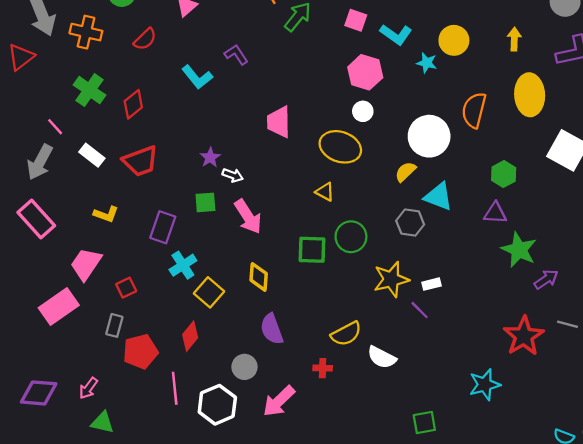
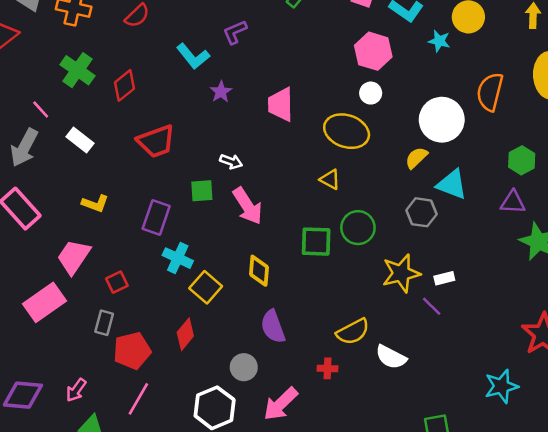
purple L-shape: (236, 55) -> (235, 32), turned -80
purple star: (210, 157) -> (221, 92), moved
red trapezoid: (140, 161) -> (156, 141), moved
cyan cross: (183, 265) -> (178, 258), turned -32
pink line: (175, 388) -> (138, 399), moved, turned 36

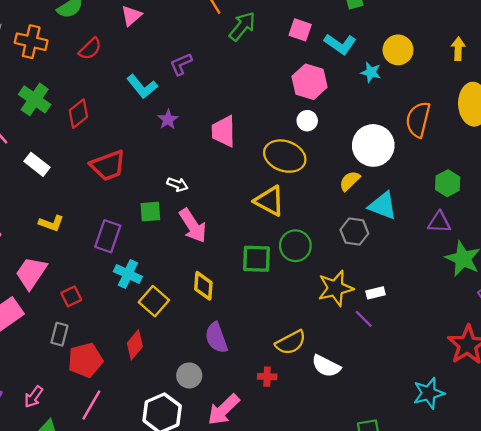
yellow triangle: (330, 179) -> (269, 201), size x1.6

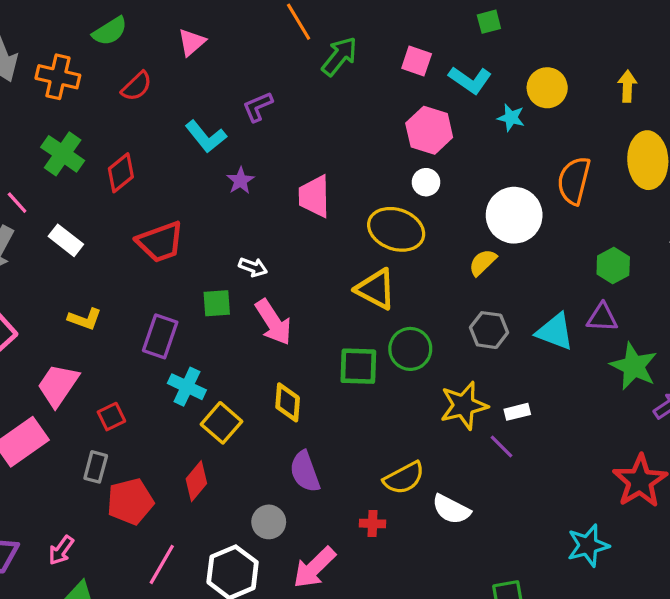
cyan triangle: (383, 206) -> (555, 332), moved
pink line: (91, 405) -> (162, 564), moved

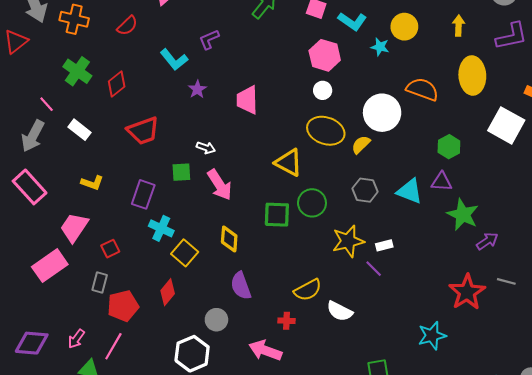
orange semicircle: (574, 181) -> (422, 89), turned 96
yellow ellipse: (396, 229) -> (326, 131), moved
pink line: (162, 564) -> (113, 346), moved
pink arrow: (314, 568) -> (265, 350), moved, turned 64

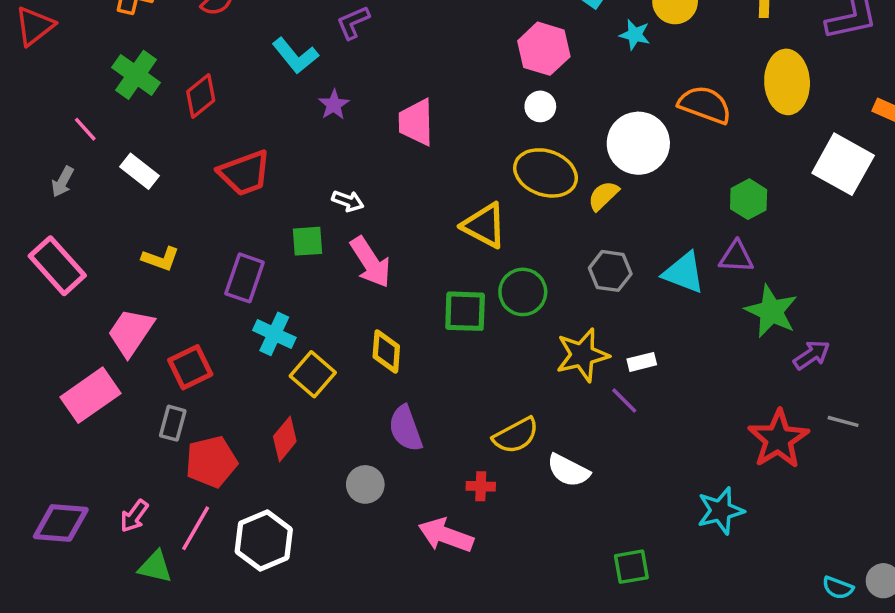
gray arrow: (33, 136) -> (63, 182), size x0.6
red square: (110, 249) -> (190, 367), size x1.4
white hexagon: (192, 354) -> (264, 540), moved

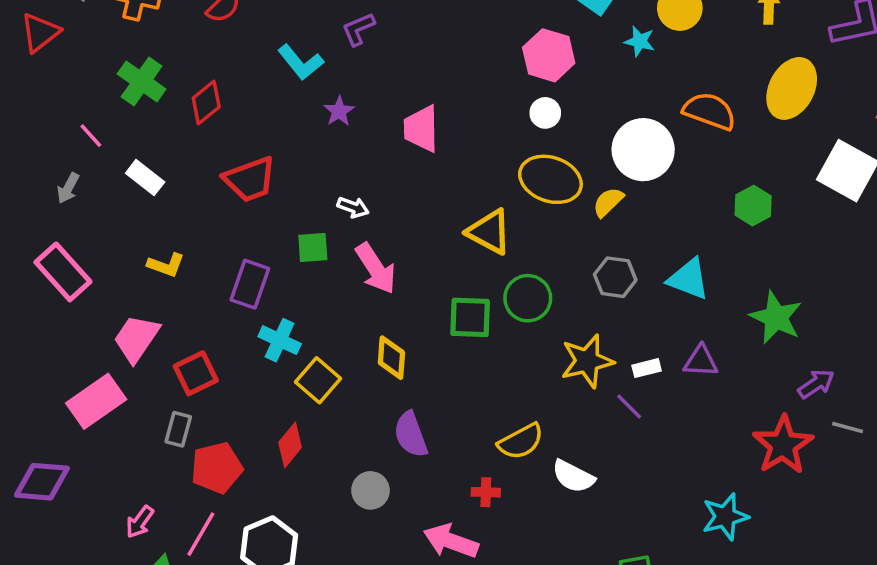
yellow ellipse: (787, 82) -> (792, 88), turned 30
purple triangle: (736, 257) -> (701, 361), moved
purple arrow: (812, 355) -> (816, 384), moved
purple diamond: (61, 523) -> (42, 482), moved

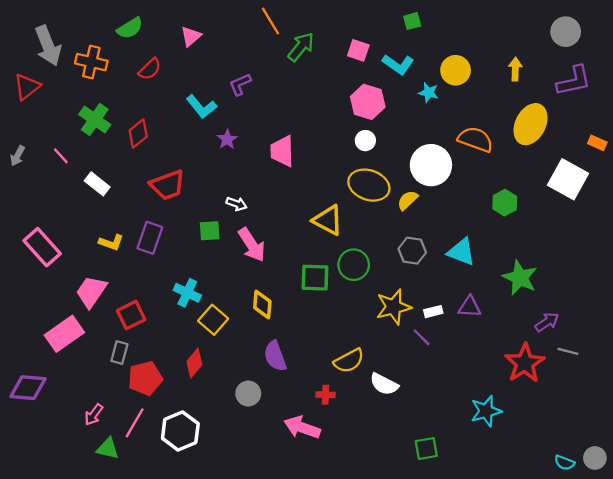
gray arrow: (68, 188) -> (18, 156), moved
purple rectangle: (250, 284) -> (150, 238), moved

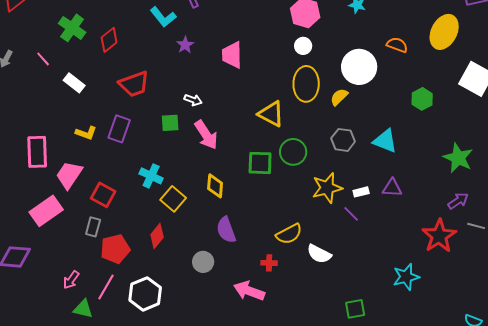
orange semicircle: (475, 139) -> (397, 45), size x0.7
yellow ellipse: (369, 185) -> (306, 84), turned 72
pink rectangle: (42, 247) -> (37, 152), moved, turned 40
green star: (520, 278) -> (458, 158), moved
red square: (131, 315) -> (103, 195), turned -35

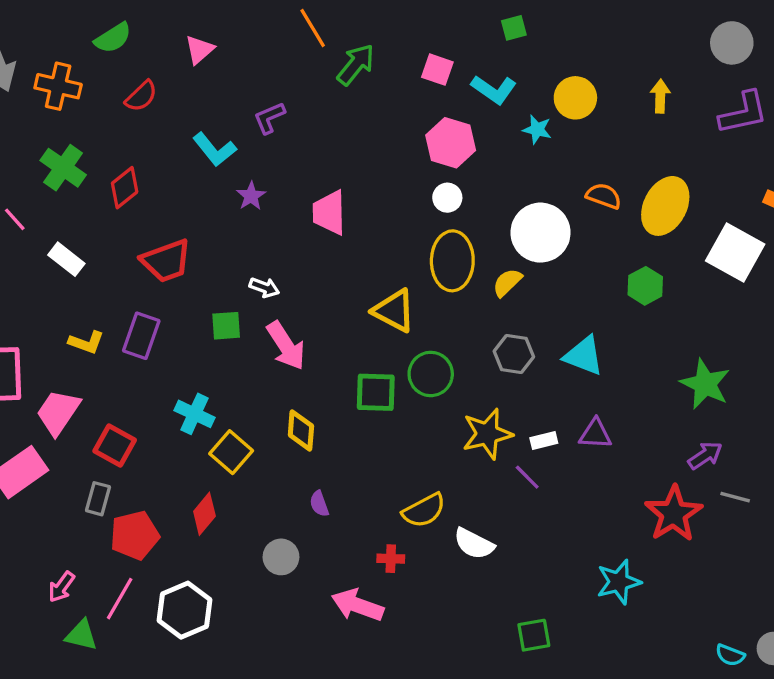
yellow ellipse: (444, 32) -> (665, 206), moved
purple semicircle: (226, 230) -> (319, 504), size x0.6

